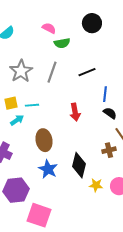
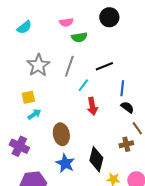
pink semicircle: (49, 28) -> (66, 22), turned 144
cyan line: (32, 105) -> (83, 85), moved, turned -48

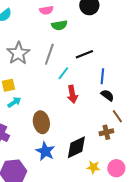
black diamond: (96, 159) -> (76, 147), turned 50

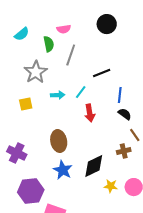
green semicircle: (59, 25) -> (49, 44), moved, turned -91
gray line: (49, 54) -> (71, 55), moved
cyan arrow: (14, 102) -> (58, 95), moved, turned 32

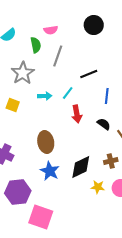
yellow square: (26, 104) -> (13, 105), turned 32
black semicircle: (125, 114) -> (104, 124), moved
brown cross: (124, 151) -> (111, 161), moved

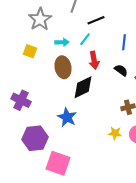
black line: (89, 74) -> (96, 20), moved
brown ellipse: (46, 142) -> (63, 67), moved
black diamond: (81, 167) -> (83, 87), moved

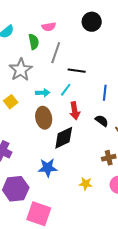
black line: (96, 20) -> (77, 71), turned 30
yellow square: (30, 51) -> (11, 102), turned 32
blue star: (67, 117) -> (48, 168), turned -30
yellow star: (115, 133) -> (86, 184), moved

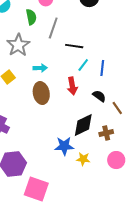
cyan line: (66, 90) -> (83, 65), moved
black diamond: (64, 138) -> (83, 125), moved
blue star: (48, 168) -> (64, 146), moved

